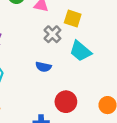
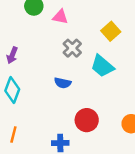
yellow square: (73, 18) -> (111, 31), moved, turned 30

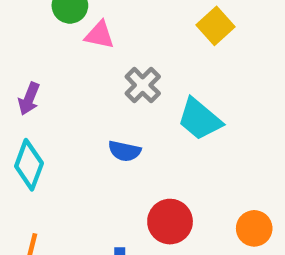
pink triangle: (60, 17) -> (99, 35), moved
yellow square: (111, 31) -> (216, 26), moved

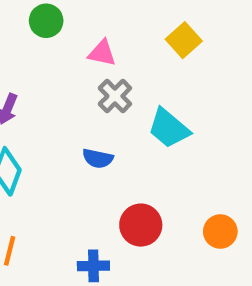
pink triangle: (99, 35) -> (102, 53), moved

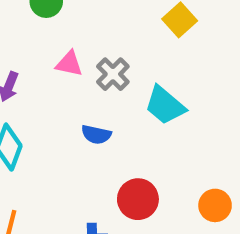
pink triangle: (102, 53) -> (69, 64), moved

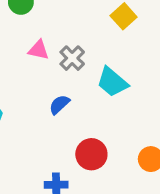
blue semicircle: (96, 135) -> (59, 105), turned 125

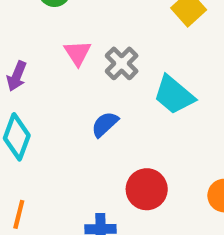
pink triangle: (39, 50) -> (77, 53), turned 45

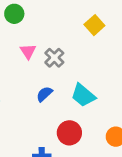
cyan trapezoid: (174, 95) -> (83, 95), moved

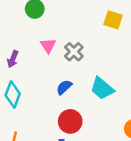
yellow square: (94, 25) -> (113, 20), turned -30
red circle: (69, 133) -> (70, 121), moved

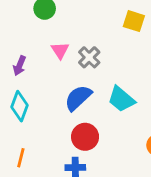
blue semicircle: (64, 87) -> (78, 98), size x1.5

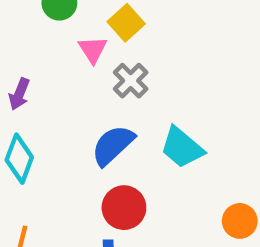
yellow square: (134, 21) -> (126, 23), moved, turned 30
pink triangle: (60, 50) -> (93, 49), moved

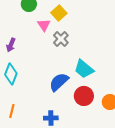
blue semicircle: (113, 145) -> (59, 82), moved
red circle: (124, 208) -> (84, 96), moved

